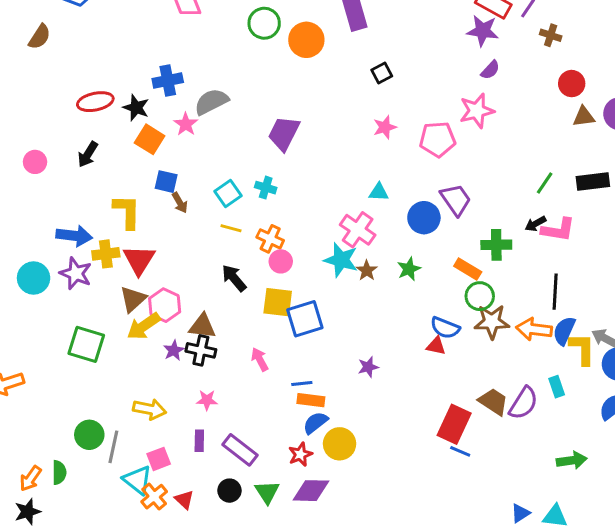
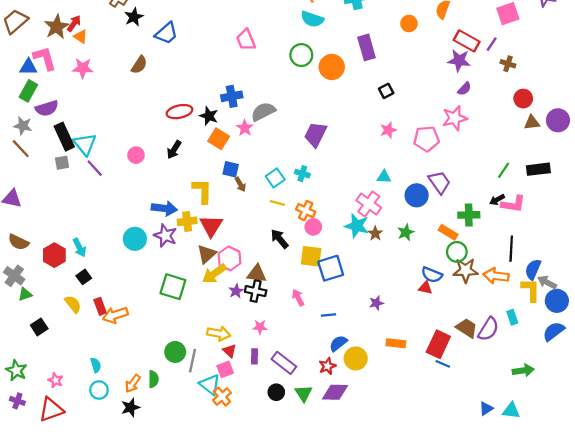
blue semicircle: (564, 331) -> (533, 269), moved
orange rectangle: (311, 400) -> (396, 343), moved
red triangle: (184, 500) -> (230, 351), moved

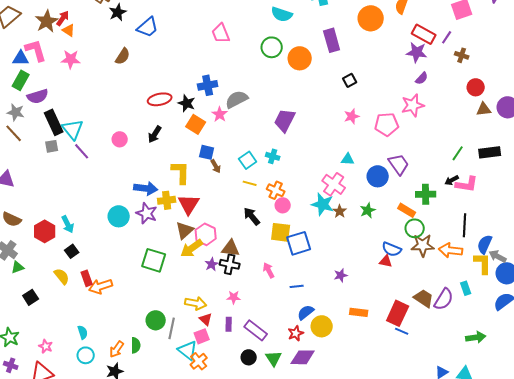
orange circle: (409, 23) -> (371, 18), size x1.6

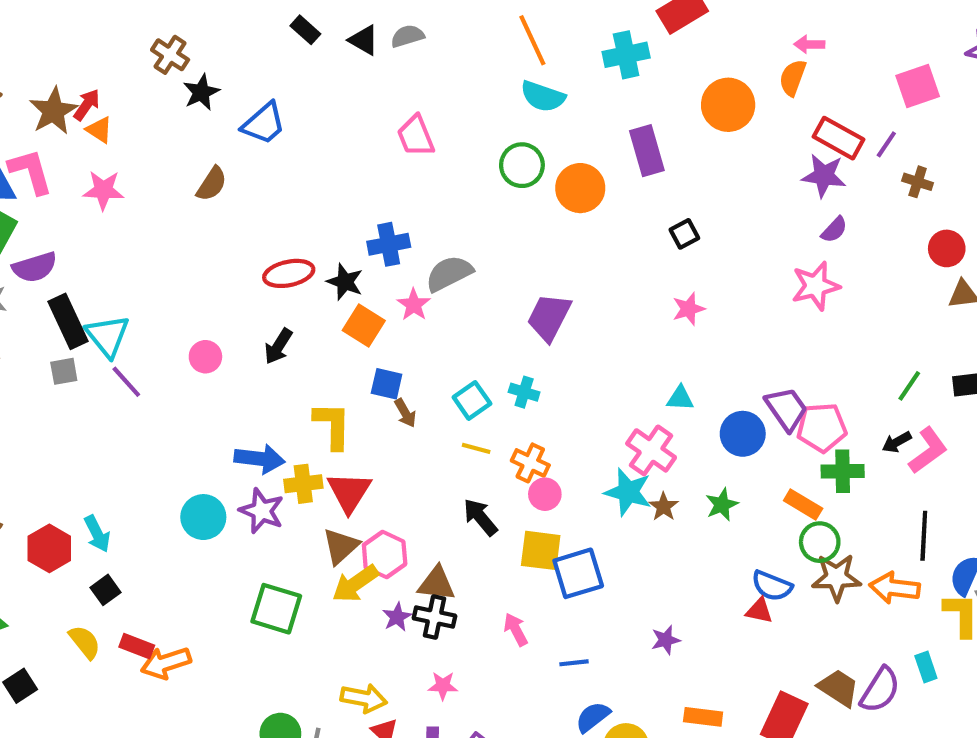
pink pentagon: (387, 124) -> (822, 428), moved
pink L-shape: (467, 184) -> (928, 450), turned -45
red rectangle: (87, 278) -> (137, 646), turned -49

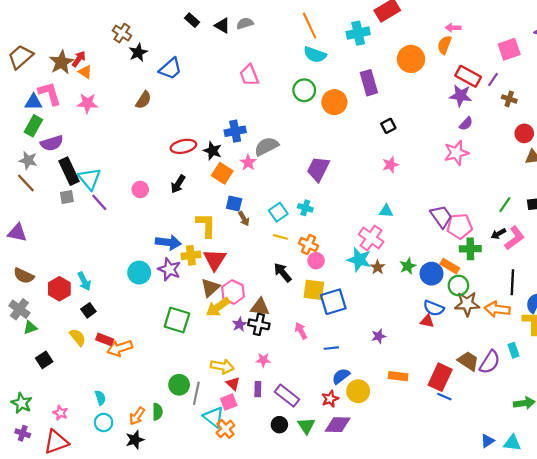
blue circle: (743, 434) -> (431, 274), moved

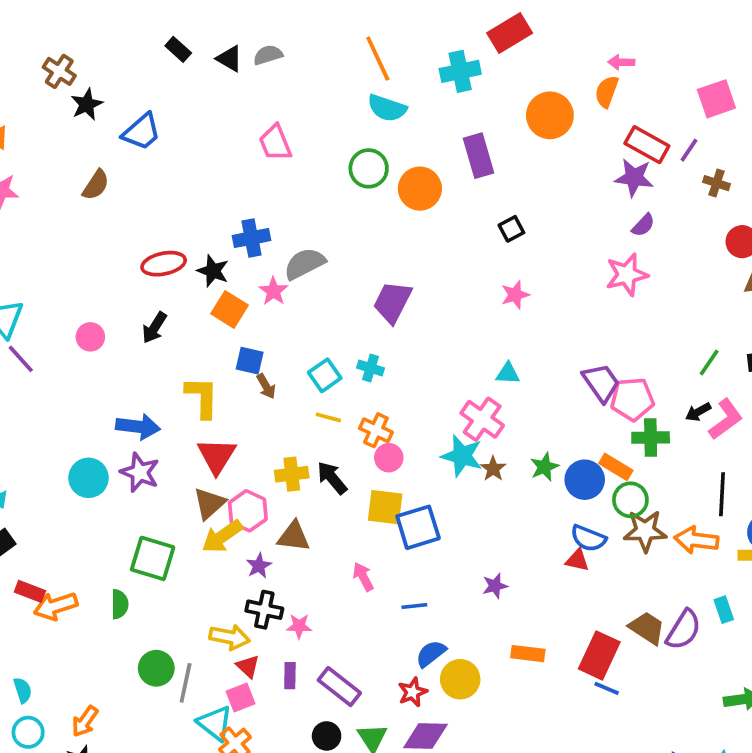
yellow cross: (191, 255) -> (292, 474), moved
black cross: (259, 324) -> (264, 610), moved
green semicircle: (157, 412) -> (120, 604), moved

